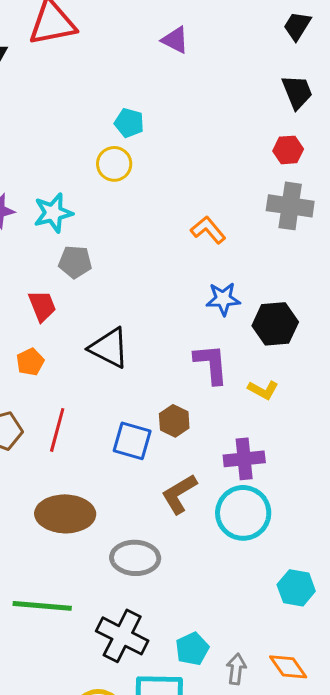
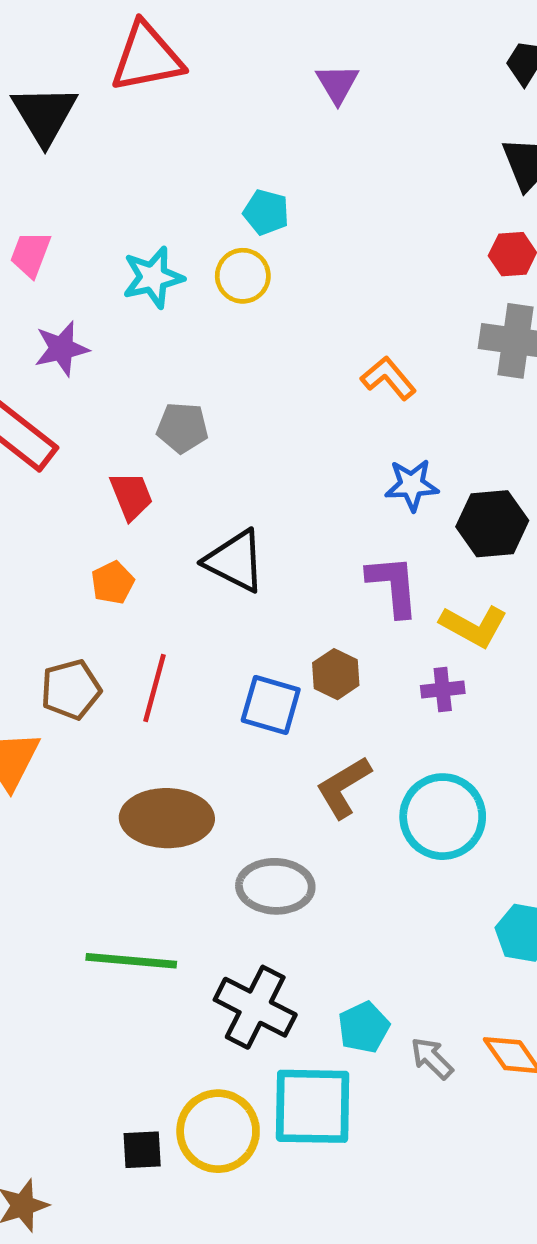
purple triangle: (175, 40) -> (337, 84), turned 32
cyan star: (53, 213) -> (153, 277), moved
yellow L-shape: (263, 390) -> (474, 626), size x1.4
purple cross: (244, 459) -> (443, 690), moved, size x0.7
gray arrow: (236, 669) -> (432, 1058), turned -52

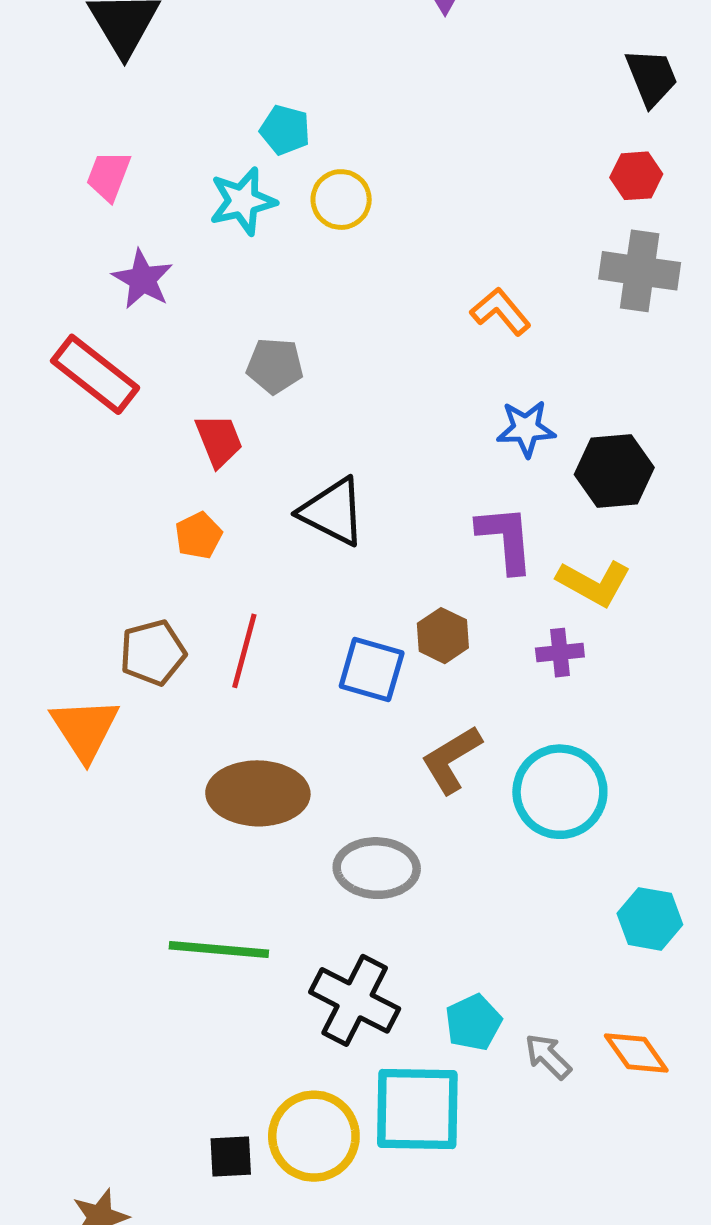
cyan pentagon: (266, 212) -> (285, 130), moved
purple star: (62, 349) -> (143, 279), turned -30

